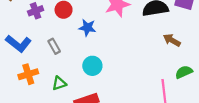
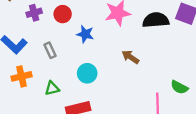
brown arrow: (172, 40) -> (130, 57), moved
green semicircle: (184, 72) -> (179, 87), turned -132

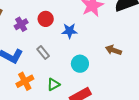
brown arrow: (130, 57) -> (113, 50), moved

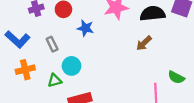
brown arrow: (113, 50) -> (144, 43), moved, turned -77
cyan circle: (80, 64) -> (72, 66), moved

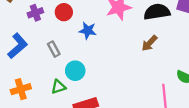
blue L-shape: (18, 39) -> (18, 46), turned -80
orange cross: (25, 70) -> (21, 89), moved

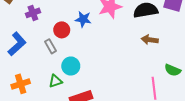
red circle: (64, 12) -> (62, 30), moved
blue star: (88, 31) -> (83, 19), moved
brown arrow: (149, 43) -> (150, 40), moved, turned 56

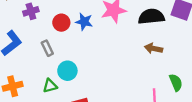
red circle: (62, 30) -> (61, 23), moved
green semicircle: (173, 70) -> (176, 83), turned -140

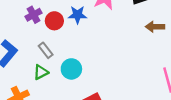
purple cross: (31, 11) -> (33, 15), moved
green triangle: (50, 86) -> (41, 72), moved

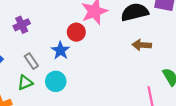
blue star: (78, 15) -> (60, 50), moved, turned 30
red circle: (54, 21) -> (76, 32), moved

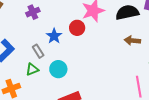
purple cross: (22, 25) -> (33, 12), moved
blue star: (60, 50) -> (54, 36), moved

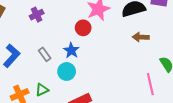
blue star: (54, 36) -> (71, 50), moved
green triangle: (32, 69) -> (42, 90), moved

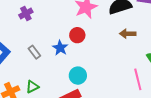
red circle: (83, 28) -> (77, 35), moved
cyan circle: (67, 71) -> (78, 76), moved

